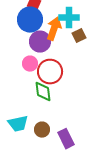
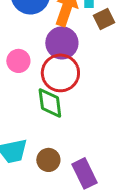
purple circle: (40, 42) -> (62, 43), moved
pink circle: (30, 64) -> (18, 61), moved

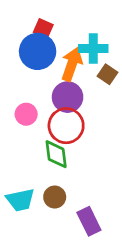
brown square: (104, 19) -> (107, 74), turned -30
brown circle: (48, 160) -> (55, 197), moved

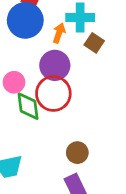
orange arrow: (72, 64) -> (59, 33), size x0.6
green diamond: (56, 154) -> (28, 106), moved
brown circle: (55, 197) -> (77, 153), moved

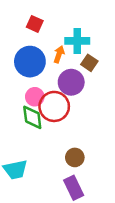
blue circle: (25, 20) -> (30, 62), moved
purple circle: (55, 65) -> (71, 82), moved
pink circle: (14, 82) -> (35, 97), moved

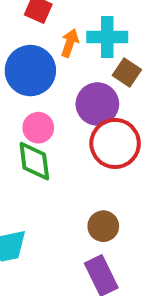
orange arrow: (59, 54) -> (70, 43), moved
red circle: (54, 106) -> (115, 143), moved

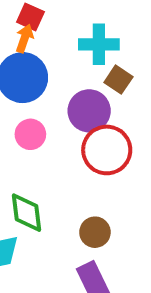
orange arrow: (70, 43) -> (25, 38), moved
green diamond: (34, 161) -> (26, 213), moved

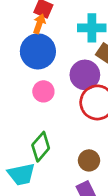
green diamond: (26, 213) -> (41, 147), turned 48

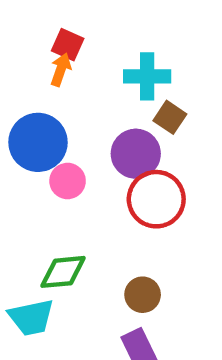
blue circle: (38, 51) -> (38, 142), moved
green diamond: (41, 147) -> (63, 272), turned 44

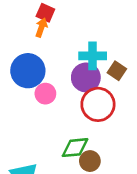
cyan cross: (147, 76) -> (93, 56), moved
brown square: (170, 117) -> (117, 71), moved
green diamond: (63, 272) -> (75, 148), moved

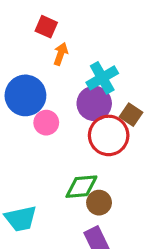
orange arrow: (41, 28) -> (61, 54), moved
cyan cross: (93, 56) -> (102, 78), turned -30
brown square: (117, 71) -> (131, 115), moved

